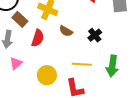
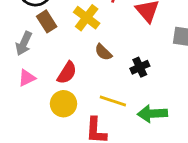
red semicircle: (38, 38) -> (67, 73), moved
green arrow: (112, 66) -> (152, 114), turned 65

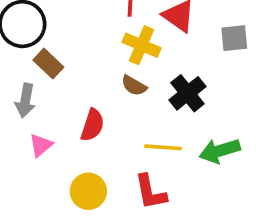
yellow cross: (87, 18) -> (141, 45), moved
black cross: (140, 67) -> (187, 93), size x1.4
yellow circle: (63, 104) -> (88, 191), moved

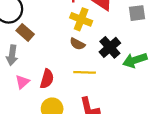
red semicircle: (92, 125) -> (47, 79), moved
yellow line: (163, 147) -> (85, 72), moved
green arrow: (220, 151) -> (135, 60), moved

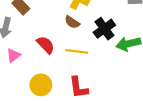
red semicircle: (47, 79) -> (46, 45), moved, turned -66

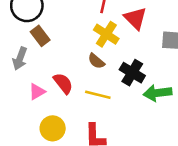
black cross: (104, 29) -> (132, 73), turned -30
pink triangle: (13, 55) -> (37, 92), moved

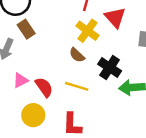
red semicircle: (63, 83) -> (44, 87), moved

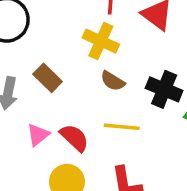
brown rectangle: (26, 29) -> (48, 78), moved
yellow cross: (87, 31) -> (101, 41), moved

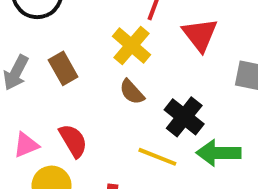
yellow line: (122, 127) -> (157, 157), moved
pink triangle: (38, 135) -> (26, 145), moved

